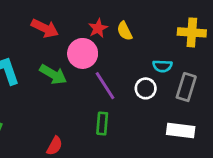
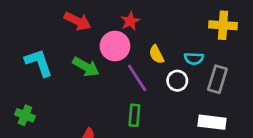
yellow semicircle: (125, 31) -> (156, 54), moved

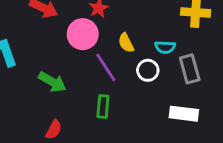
green arrow: (86, 67) -> (52, 82), moved
gray rectangle: (217, 79) -> (190, 69), turned -32

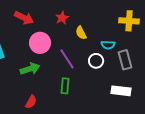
pink circle: (83, 34) -> (40, 43), moved
yellow semicircle: (126, 43) -> (81, 33), moved
green arrow: (52, 82) -> (30, 69), turned -48

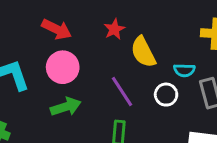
yellow semicircle: (81, 33) -> (143, 52), size x1.5
pink circle: (40, 43) -> (63, 67), moved

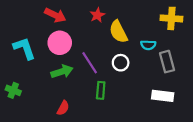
purple line: (122, 92) -> (90, 63), moved
white circle: (166, 95) -> (121, 63), moved

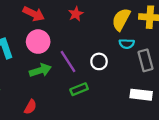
yellow semicircle: (118, 32) -> (121, 19), moved, turned 55
green rectangle: (101, 90) -> (79, 89), turned 63
red semicircle: (63, 108) -> (30, 107), moved

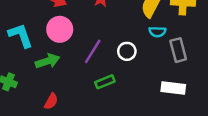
purple line: (68, 61) -> (93, 51), turned 65
green arrow: (40, 70) -> (47, 61), moved

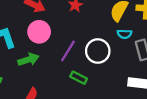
white circle: (127, 51) -> (98, 51), size x1.5
green rectangle: (105, 82) -> (79, 78), turned 49

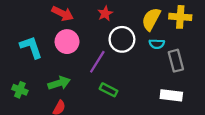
white circle: (98, 51) -> (122, 39), moved
green arrow: (28, 60) -> (59, 83), moved

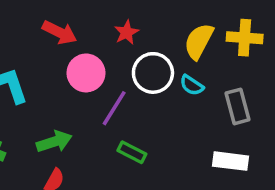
pink circle: (67, 42) -> (86, 73), moved
cyan semicircle: (157, 44) -> (192, 85), moved, turned 32

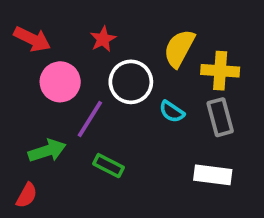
yellow cross: (245, 38) -> (220, 71), moved
cyan semicircle: (192, 85) -> (172, 112), moved
green arrow: (54, 142) -> (47, 151), moved

